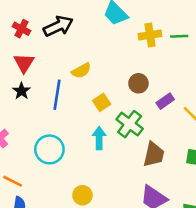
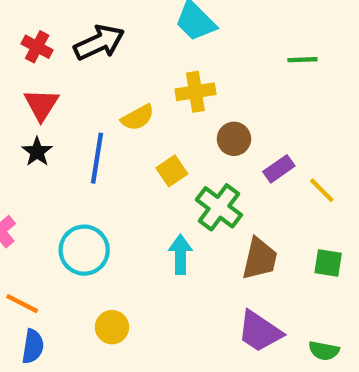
yellow cross: (150, 35) -> (195, 92), moved
cyan arrow: (99, 138) -> (180, 254), moved
yellow circle: (83, 195) -> (112, 327), moved

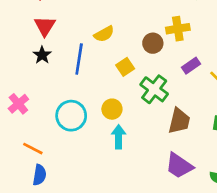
yellow cross: (195, 92) -> (178, 29), moved
brown circle: (234, 139) -> (153, 43), moved
cyan arrow: (180, 254) -> (119, 137), moved
yellow circle: (112, 327) -> (112, 109), moved

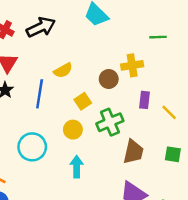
purple rectangle: (191, 66) -> (144, 100), turned -49
green cross: (154, 89) -> (110, 122), turned 30
yellow circle: (112, 109) -> (73, 130), moved

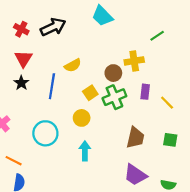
green line: (158, 37) -> (157, 36), turned -32
green cross: (110, 122) -> (114, 97), moved

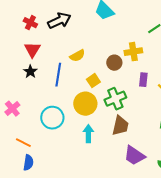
green cross: (114, 97) -> (115, 99), moved
yellow circle: (82, 118) -> (85, 104), size x1.5
brown trapezoid: (135, 138) -> (120, 126), moved

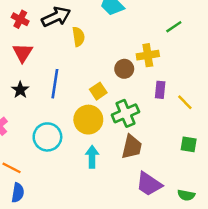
yellow semicircle: (77, 56) -> (78, 37), moved, turned -70
black star: (30, 72) -> (20, 90), moved

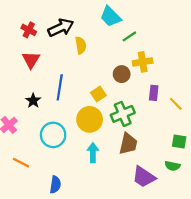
green line: (174, 27) -> (129, 36), moved
black star: (20, 90) -> (33, 101), moved
blue semicircle: (18, 193) -> (55, 185), moved
green semicircle: (186, 195) -> (172, 166), moved

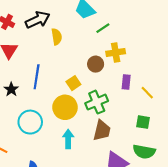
green square: (179, 142) -> (143, 122), moved
green semicircle: (172, 166) -> (144, 152), size x1.5

